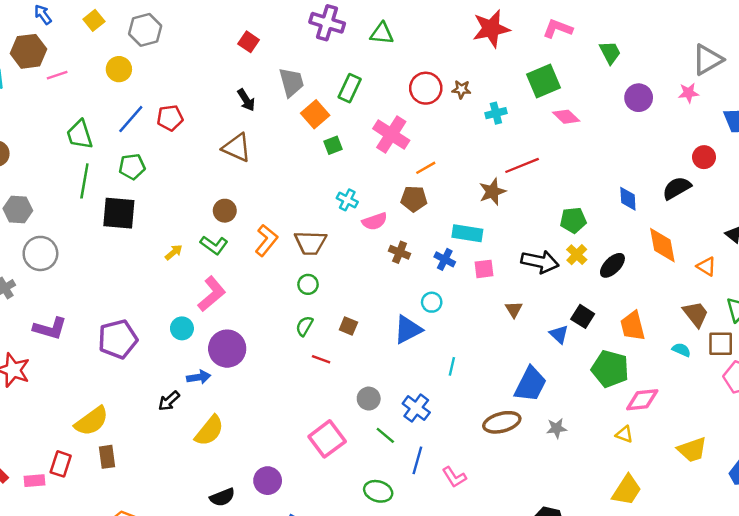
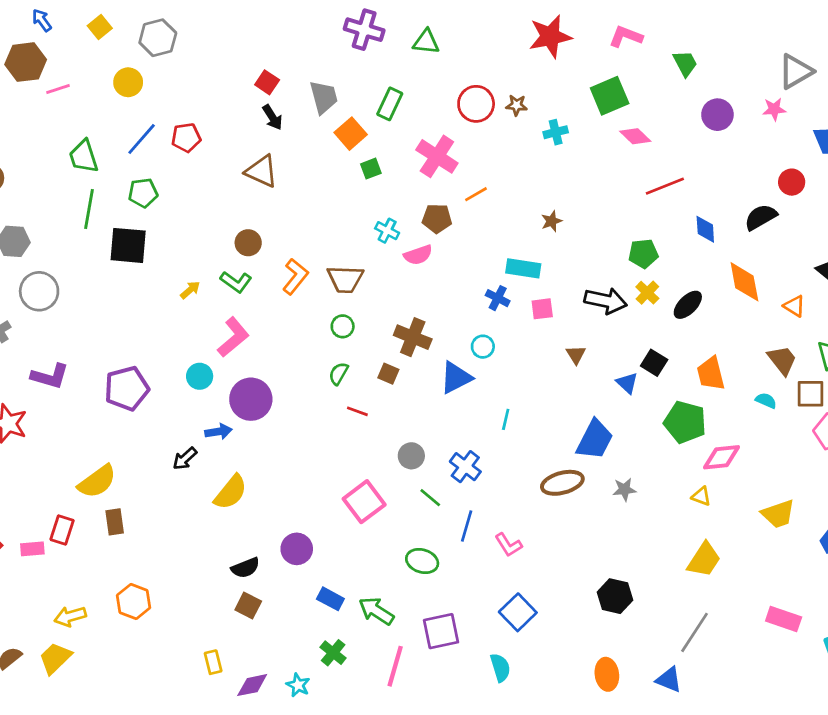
red square: (249, 42) -> (267, 82), moved
red line: (522, 165) -> (665, 186), moved
brown star: (492, 192) -> (552, 221), size x0.7
brown pentagon: (414, 199) -> (437, 218), moved
brown cross: (400, 252) -> (413, 337), moved, size x1.5

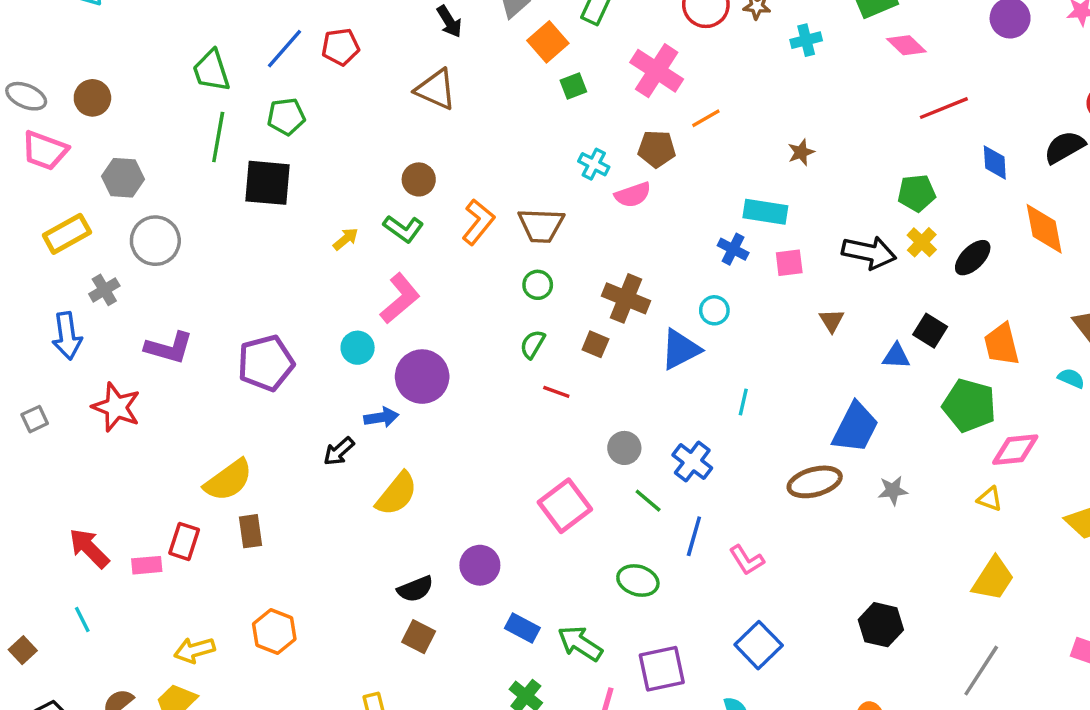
blue triangle: (627, 383) -> (896, 356), turned -40

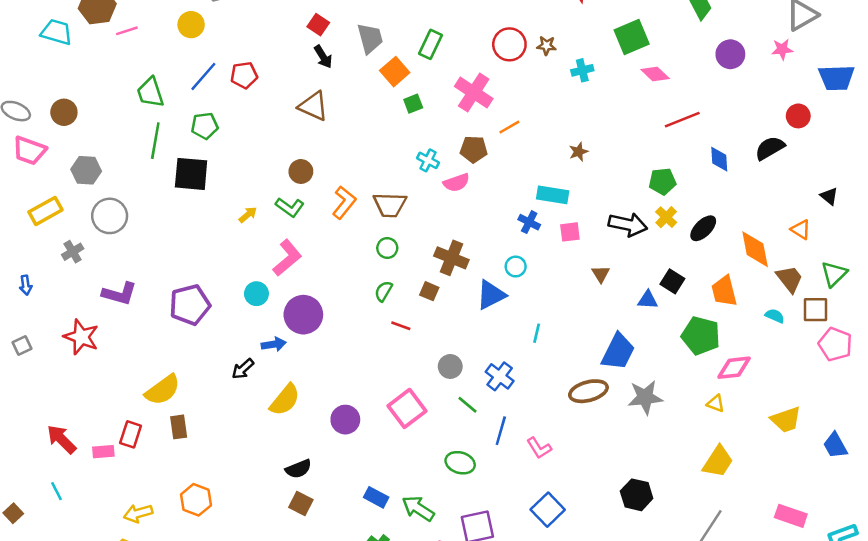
orange diamond: (1044, 229) -> (755, 249), moved
blue arrow: (67, 336) -> (26, 285), moved, size x0.6
gray star: (893, 490) -> (645, 397), size x1.6
purple circle: (480, 565) -> (345, 420), moved

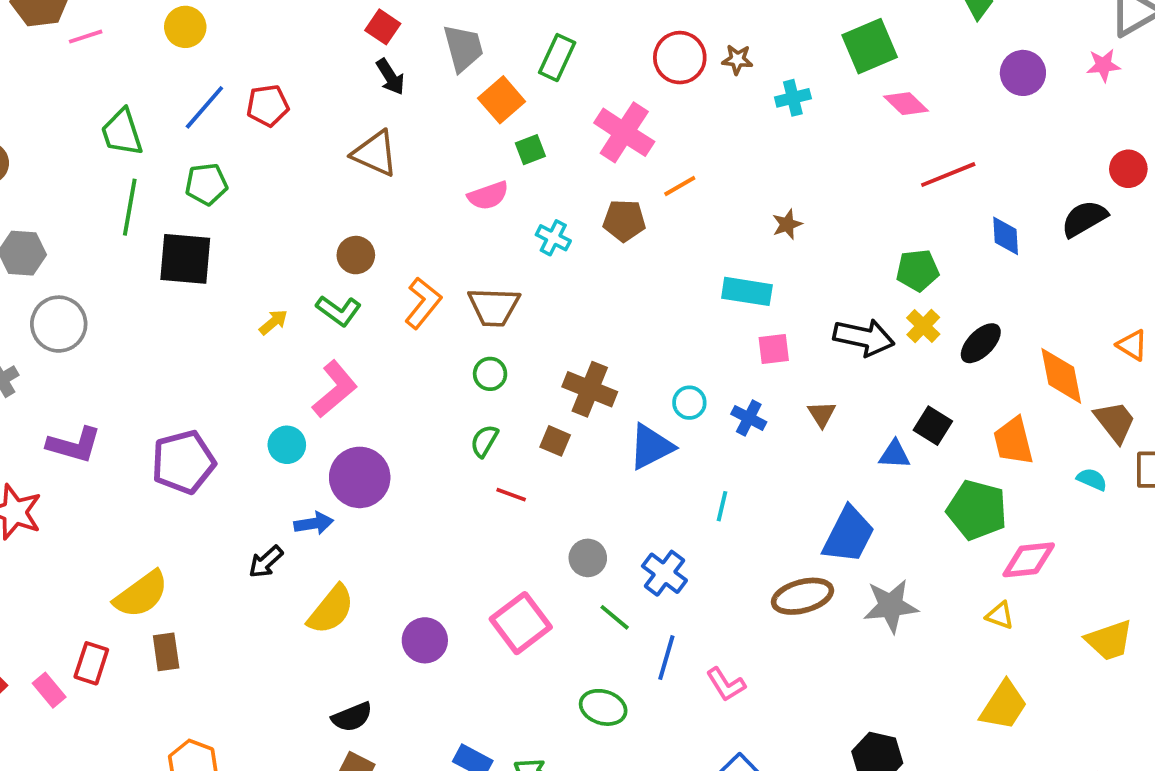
pink semicircle: (456, 183) -> (488, 196), moved
blue cross: (529, 222) -> (749, 418), moved
pink rectangle: (103, 452) -> (49, 690), turned 55

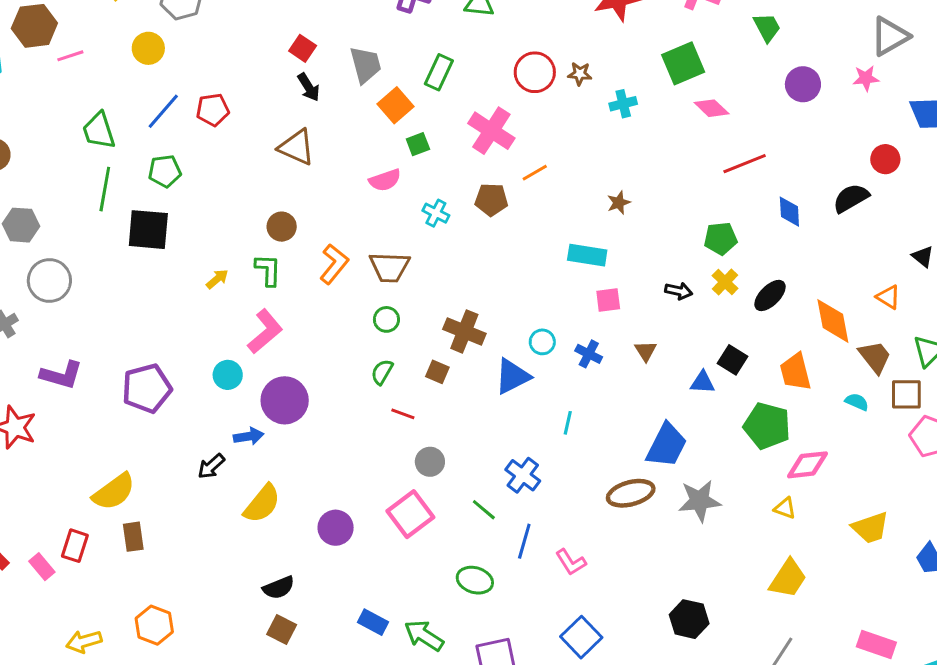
green L-shape: (339, 311) -> (268, 270), turned -124
black arrow: (864, 337) -> (679, 291), size x0.6
gray circle: (588, 558) -> (430, 462), moved

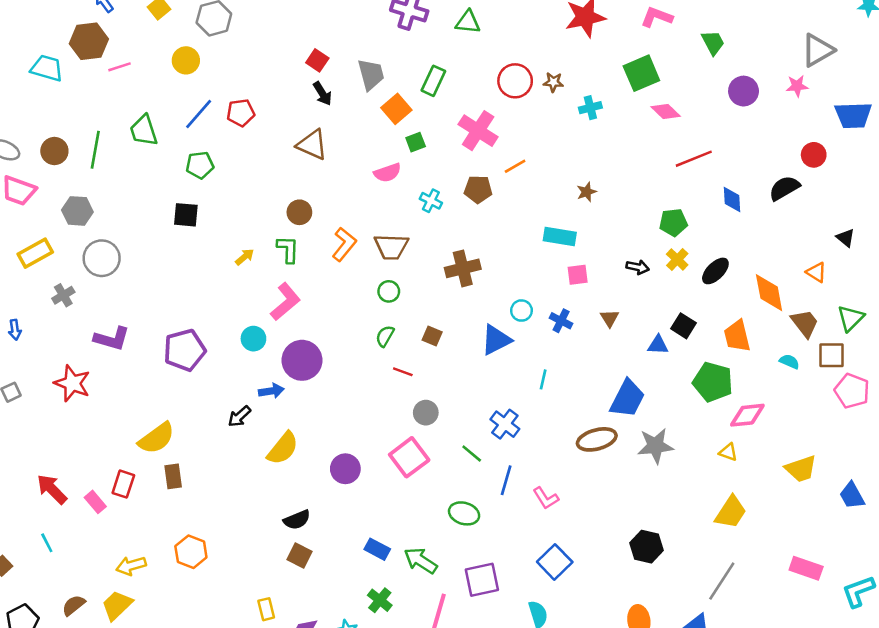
green line: (105, 189) -> (95, 150), moved
black square: (148, 230) -> (186, 215), size x0.7
brown cross: (464, 331) -> (463, 268), moved, turned -36

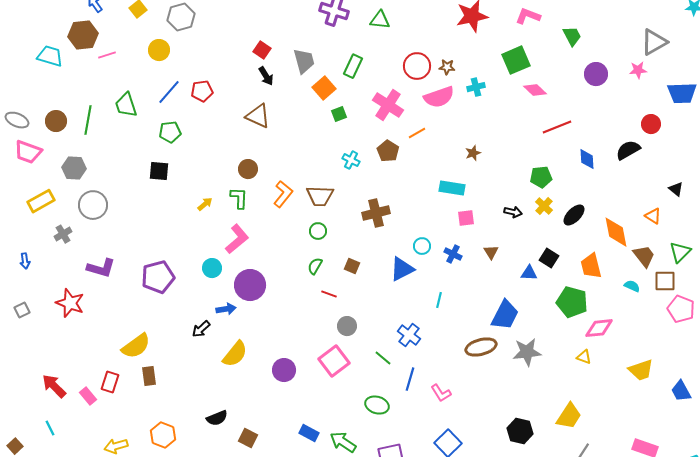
pink semicircle: (387, 173) -> (439, 97), moved, size x1.4
brown pentagon: (478, 189) -> (388, 151), turned 30
yellow trapezoid: (731, 512) -> (569, 416), moved
black semicircle: (297, 520) -> (217, 418), moved

